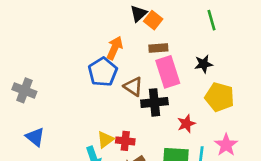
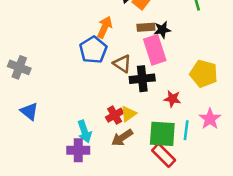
black star: (204, 64) -> (162, 30), moved
red star: (186, 124) -> (172, 99), turned 30
yellow triangle: (105, 140) -> (128, 114), moved
red cross: (125, 141) -> (115, 115), turned -36

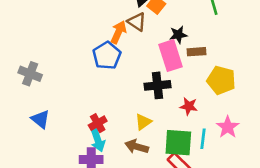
brown rectangle: (146, 27) -> (196, 52), moved
brown triangle: (122, 64) -> (137, 22), moved
red cross: (115, 115) -> (98, 123), moved
brown arrow: (122, 138) -> (137, 147), turned 50

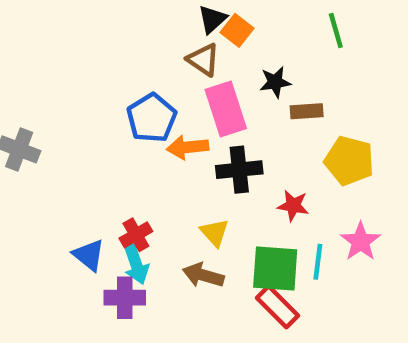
orange arrow: (118, 32) -> (188, 147), moved, turned -120
pink rectangle: (170, 56) -> (226, 109), moved
blue triangle: (41, 119) -> (89, 255), moved
yellow triangle: (143, 122) -> (215, 233), turned -36

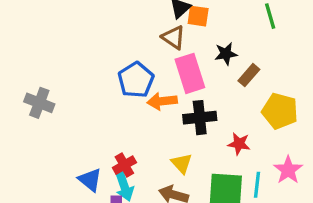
orange square: (237, 30) -> (198, 16), turned -30
brown rectangle: (307, 111) -> (249, 75), turned -45

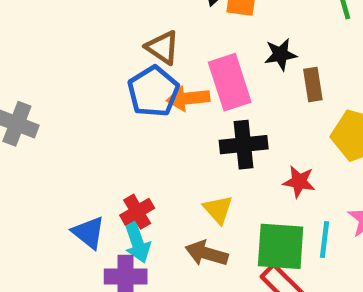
brown triangle: (174, 37) -> (163, 47), moved
brown rectangle: (249, 75) -> (313, 84), turned -50
orange arrow: (162, 101) -> (188, 98), moved

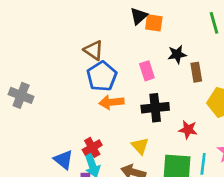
brown triangle: (163, 47) -> (94, 50), moved
pink rectangle: (230, 82) -> (147, 71), size x0.6
orange arrow: (188, 98) -> (111, 102), moved

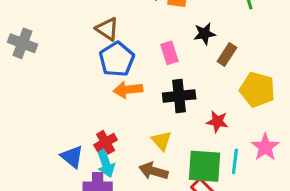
brown rectangle: (196, 72) -> (227, 54), turned 42
gray cross: (21, 95) -> (23, 43), moved

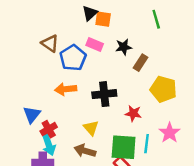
pink rectangle: (169, 53) -> (95, 45), moved, turned -49
blue pentagon: (117, 59) -> (73, 58), moved
blue triangle: (72, 157) -> (32, 115), moved, turned 30

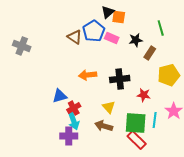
green line: (156, 19) -> (161, 28), moved
blue pentagon: (73, 58) -> (94, 31), moved
yellow pentagon: (163, 89) -> (169, 75), turned -30
blue triangle: (32, 115) -> (60, 96), turned 35

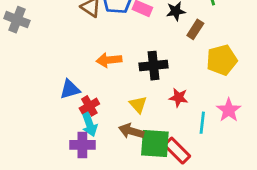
red star: (144, 95) -> (179, 98), moved
green square: (136, 123) -> (155, 144), moved

